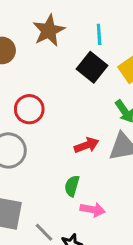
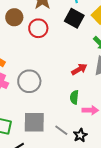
red circle: (29, 109) -> (38, 28), moved

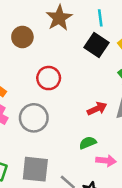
red circle: (38, 28) -> (49, 78), moved
green semicircle: (74, 97) -> (88, 143), turned 56

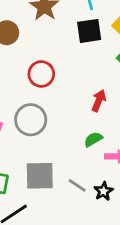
black square: (97, 45) -> (89, 31), turned -35
red arrow: (97, 109) -> (99, 101), turned -36

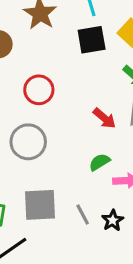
red arrow: (99, 101) -> (104, 118), turned 110
gray line: (77, 185) -> (83, 215), turned 30

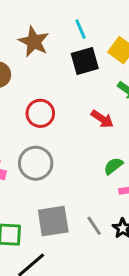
red arrow: (104, 118) -> (102, 119), moved
green semicircle: (99, 162) -> (113, 166), moved

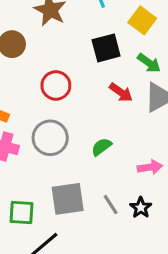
black square: (85, 61) -> (106, 48), moved
green semicircle: (113, 166) -> (101, 147), moved

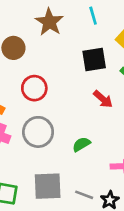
red circle: (56, 85) -> (34, 88), moved
gray line: (111, 205) -> (84, 195), turned -42

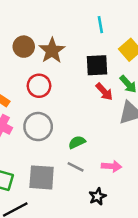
brown star: (49, 22) -> (52, 51), moved
red arrow: (103, 99) -> (104, 92), moved
gray line: (84, 195) -> (76, 167), moved

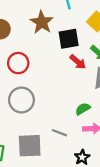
brown star: (52, 51) -> (42, 22), moved
green semicircle: (77, 142) -> (83, 109), moved

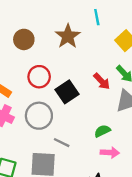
black square: (69, 39) -> (67, 92), moved, turned -30
gray line: (59, 133) -> (62, 143), moved

